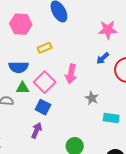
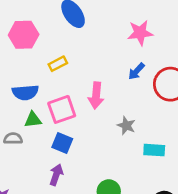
pink square: (45, 82) -> (62, 109), turned 30

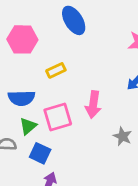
green triangle: (33, 120) -> (28, 126), turned -36
blue square: (62, 143) -> (40, 153), moved

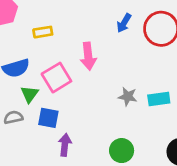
yellow rectangle: (56, 70) -> (43, 32), turned 30
gray star: (123, 136) -> (128, 97), moved

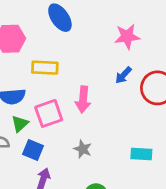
yellow rectangle: (43, 32) -> (45, 68), size x1.4
gray star: (128, 97) -> (83, 149), moved

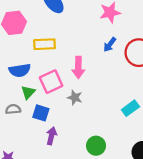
gray star: (83, 149) -> (75, 98), moved
cyan rectangle: (141, 154) -> (130, 108), turned -35

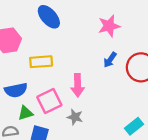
green triangle: (28, 92) -> (25, 113), turned 32

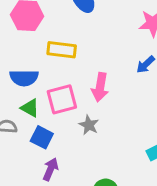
green triangle: (25, 113) -> (30, 108), turned 35

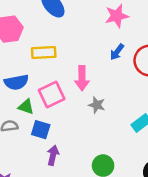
gray star: (89, 125) -> (97, 105), moved

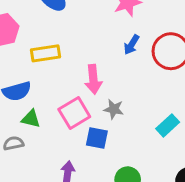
pink square: (52, 94) -> (74, 113), moved
blue square: (41, 130) -> (97, 138), moved

